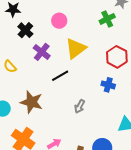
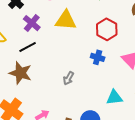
yellow triangle: (76, 48) -> (66, 20), turned 40
black line: (60, 76) -> (28, 47), moved

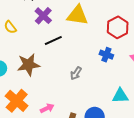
black line: (28, 47) -> (53, 40), moved
brown star: (20, 73) -> (28, 65), turned -30

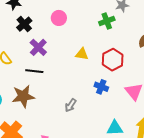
yellow triangle: (77, 15) -> (82, 54), moved, size x0.6
black line: (53, 40) -> (34, 71), moved, turned 30

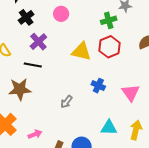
yellow triangle: (82, 54) -> (81, 51), size x1.5
red hexagon: (113, 60) -> (110, 47), moved

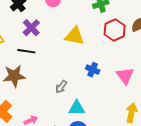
red hexagon: (110, 47) -> (115, 30), moved
cyan triangle: (109, 128) -> (77, 108), moved

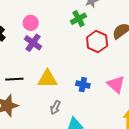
purple cross: (31, 28) -> (33, 43), moved
yellow triangle: (75, 36) -> (47, 79), moved

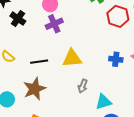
purple cross: (33, 43) -> (54, 24), turned 36
blue cross: (83, 85) -> (116, 59), moved

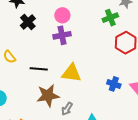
gray arrow: (83, 86) -> (67, 109), moved
brown star: (35, 89) -> (48, 96), moved

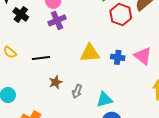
yellow triangle: (71, 73) -> (90, 53), moved
brown star: (48, 96) -> (56, 82), size x0.6

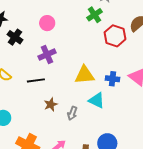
purple cross: (57, 20) -> (47, 54), moved
cyan triangle: (104, 100) -> (97, 100), moved, turned 42

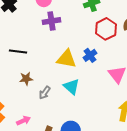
purple cross: (47, 54) -> (51, 21), moved
blue cross: (112, 79) -> (90, 55), moved, turned 32

